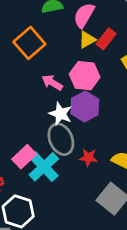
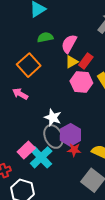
pink hexagon: (85, 76) -> (81, 82), moved
pink arrow: (52, 83) -> (20, 94), moved
purple hexagon: (85, 107) -> (70, 135), moved

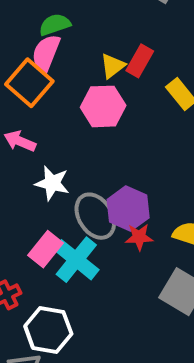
pink semicircle: (69, 44) -> (46, 53), moved
pink hexagon: (81, 82) -> (103, 106), moved
white star: (53, 117) -> (52, 183), moved

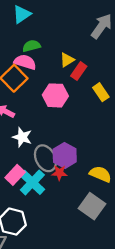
pink semicircle: (46, 53) -> (25, 62), turned 80
yellow triangle: (113, 66) -> (67, 60), moved
red star: (139, 237) -> (59, 173), moved

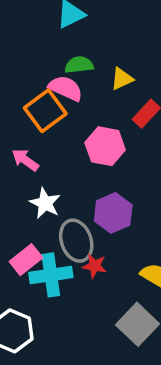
yellow triangle: (67, 60) -> (122, 79), moved
purple hexagon: (65, 156) -> (113, 213), moved
cyan cross: (32, 182) -> (51, 275), turned 30

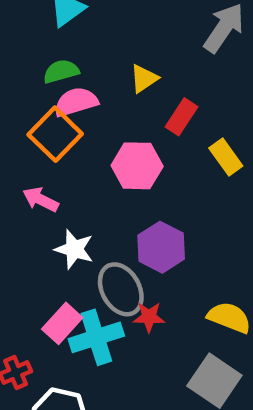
green semicircle: (79, 65) -> (61, 71), moved
pink semicircle: (66, 88) -> (76, 102), turned -32

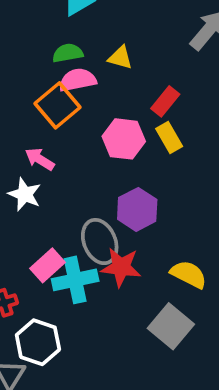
yellow triangle: (144, 79) -> (120, 58), moved, turned 44
yellow rectangle: (226, 157) -> (169, 137), moved
white star: (74, 249) -> (25, 194), moved
red star: (149, 317) -> (121, 267), size x1.5

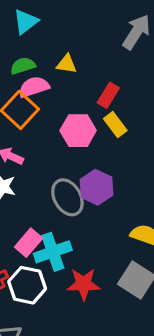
gray ellipse: (100, 242) -> (67, 197), moved
red star: (121, 267) -> (84, 284), moved
white hexagon: (38, 342) -> (27, 285), moved

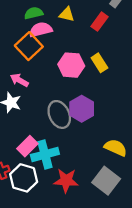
red rectangle: (108, 95) -> (100, 22), moved

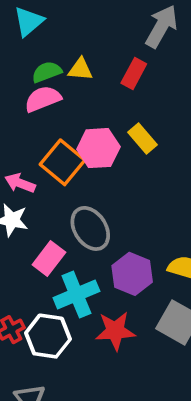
green semicircle: (34, 13) -> (47, 72), moved
orange square: (29, 46) -> (63, 162), moved
purple hexagon: (82, 109) -> (132, 274), moved
pink rectangle: (27, 146) -> (49, 259), moved

